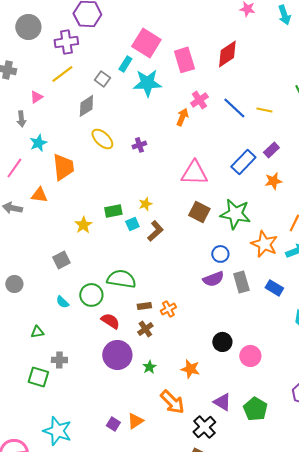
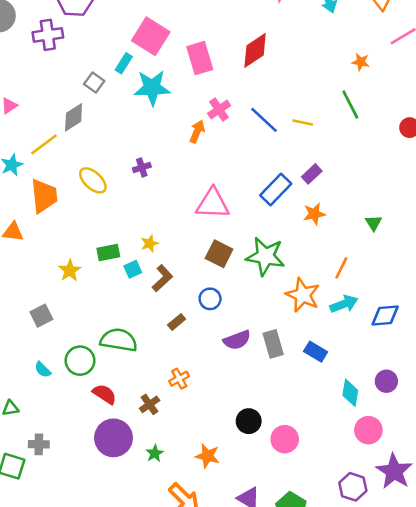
yellow line: (62, 74) -> (44, 144), moved
yellow ellipse: (102, 139) -> (93, 180), moved
blue circle: (220, 254) -> (210, 299), moved
brown rectangle: (144, 306) -> (177, 322), moved, turned -32

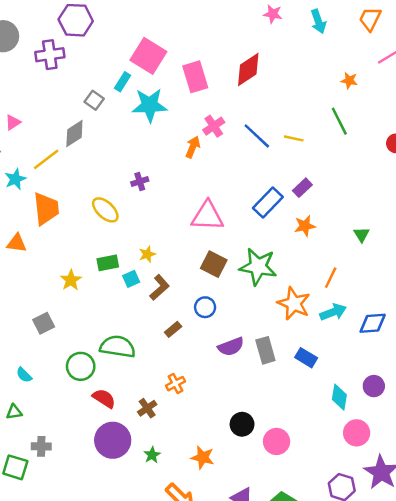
yellow ellipse: (93, 180) -> (105, 210), moved
cyan semicircle: (43, 370) -> (24, 375), moved

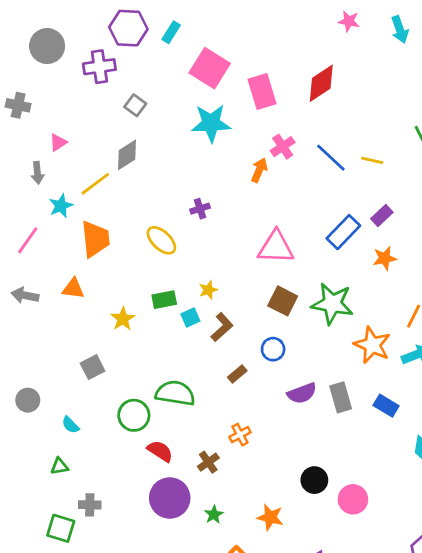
cyan rectangle: (123, 82) -> (171, 32), moved
gray square: (94, 100) -> (135, 105), moved
orange triangle: (17, 243) -> (73, 289), moved

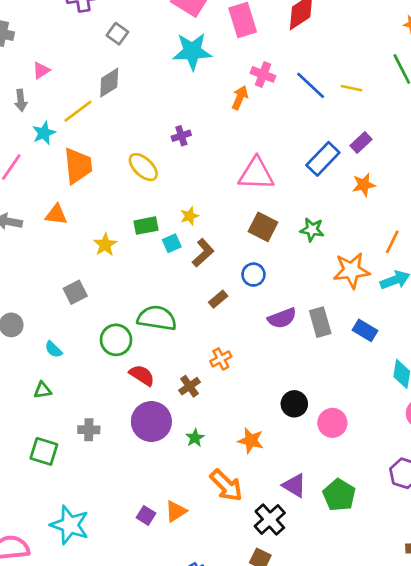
pink cross: (283, 147) -> (263, 74), turned -35
green star: (332, 304) -> (312, 230), size x0.6
orange star: (372, 345) -> (351, 270), turned -30
gray cross: (90, 505) -> (89, 430), moved

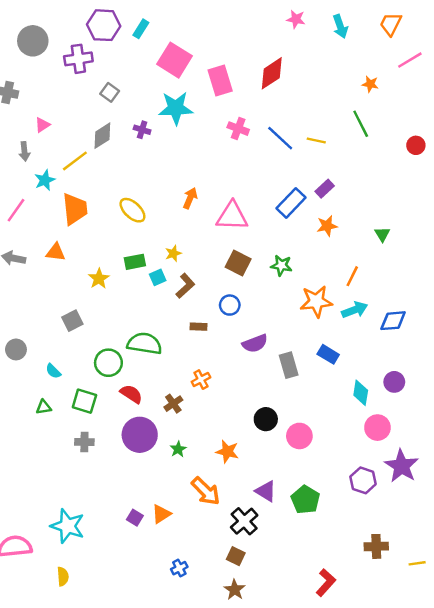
orange arrow: (240, 98) -> (190, 198), moved
purple cross: (181, 136) -> (142, 130), moved, turned 35
brown rectangle: (218, 299) -> (199, 327), turned 42
gray rectangle: (320, 322) -> (289, 365), moved
green square: (44, 451) -> (84, 401), moved

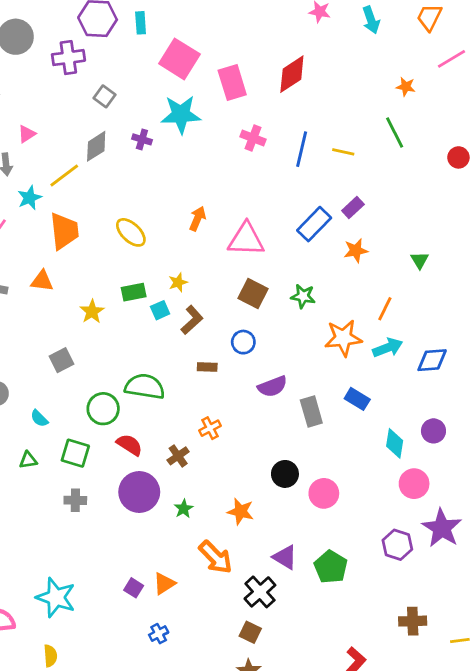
cyan rectangle: (141, 29) -> (141, 23), turned -36
blue line: (280, 138) -> (302, 149), turned 60
blue cross: (179, 568) -> (159, 634), moved

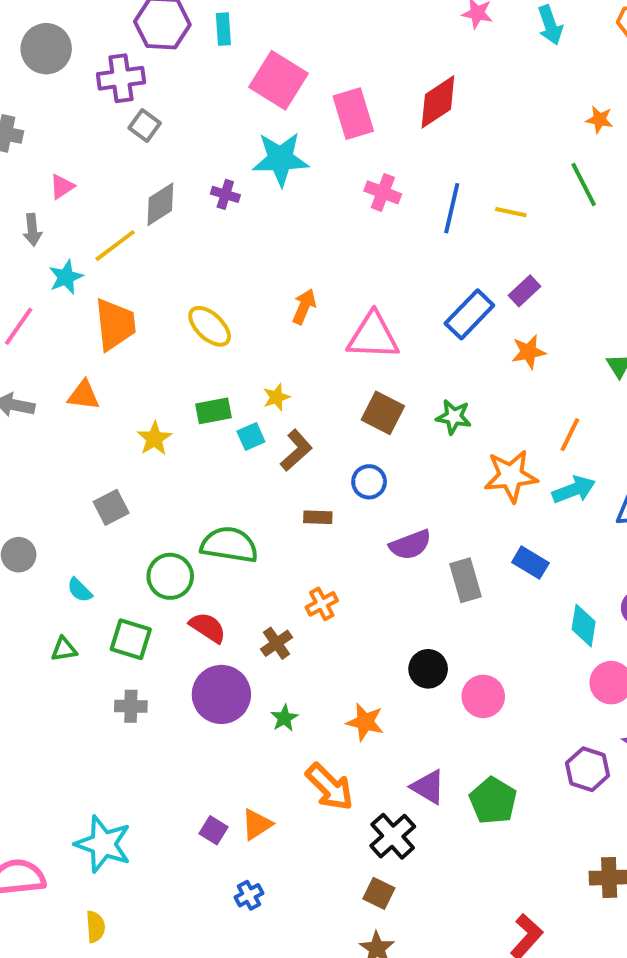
gray square: (105, 96) -> (145, 125), moved

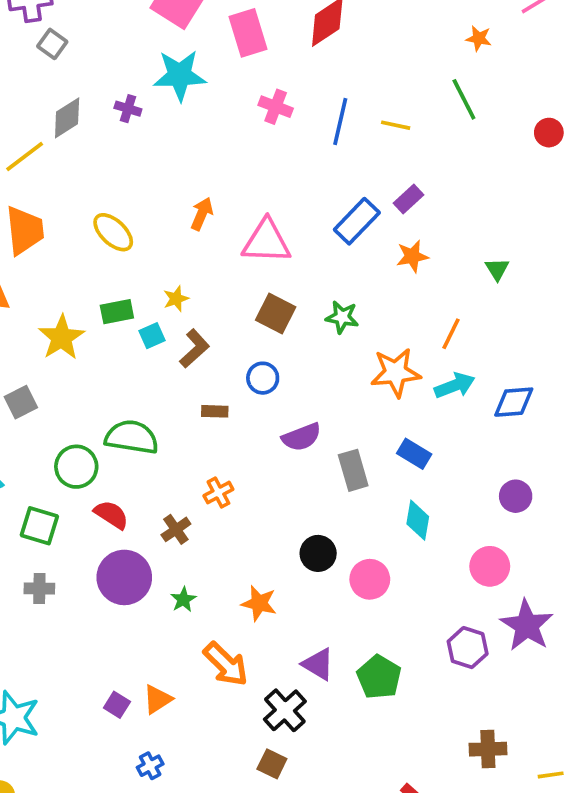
yellow star: (154, 439) -> (62, 337), size x1.4
cyan diamond: (584, 626) -> (418, 520), moved

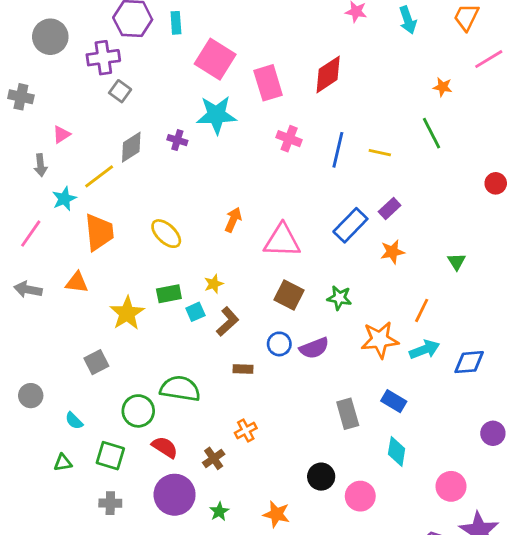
red circle: (549, 133) -> (496, 183), moved
purple semicircle: (301, 437) -> (314, 348), moved
purple circle: (516, 496) -> (493, 433), moved

